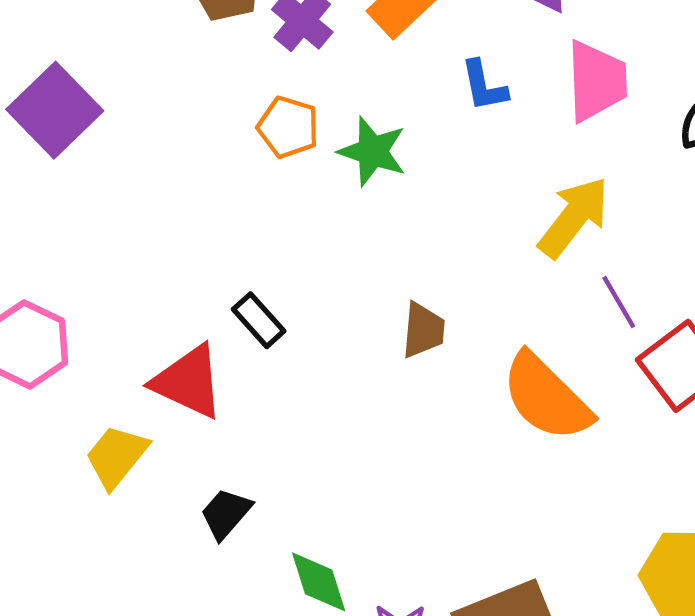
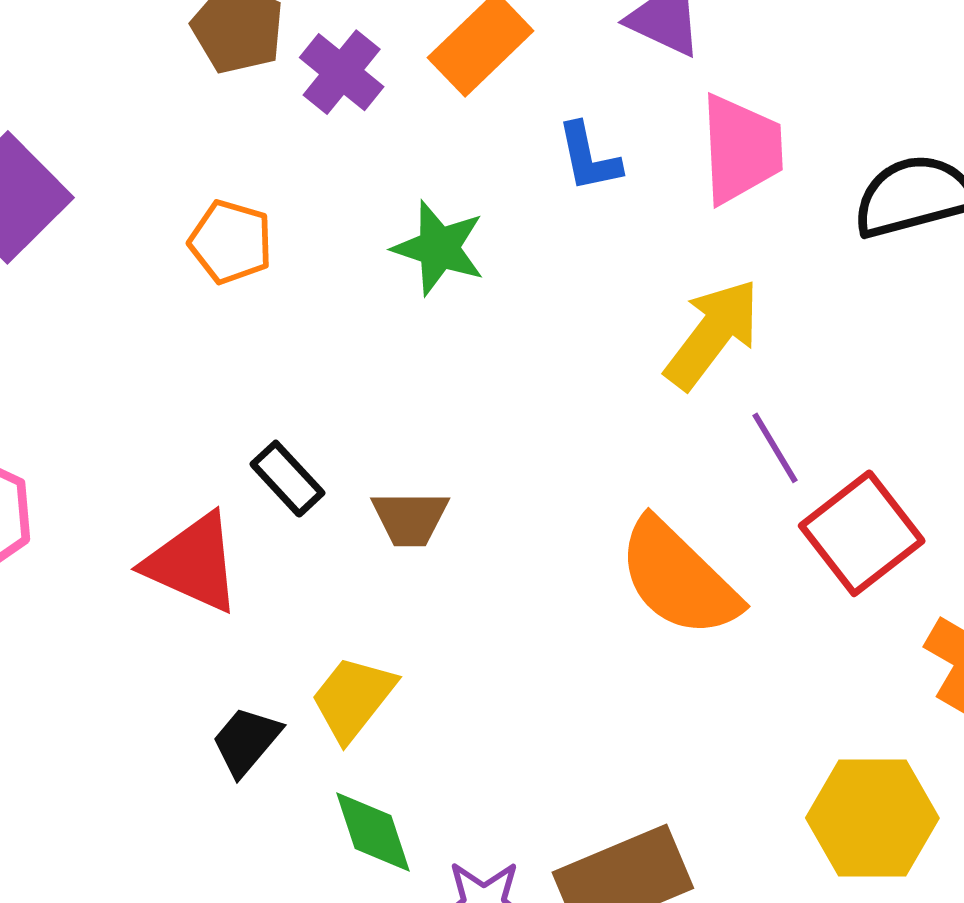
orange pentagon: (288, 127) -> (231, 242), moved
brown trapezoid: (423, 330) -> (410, 518), moved, turned 86
yellow trapezoid: (116, 456) -> (353, 698), moved

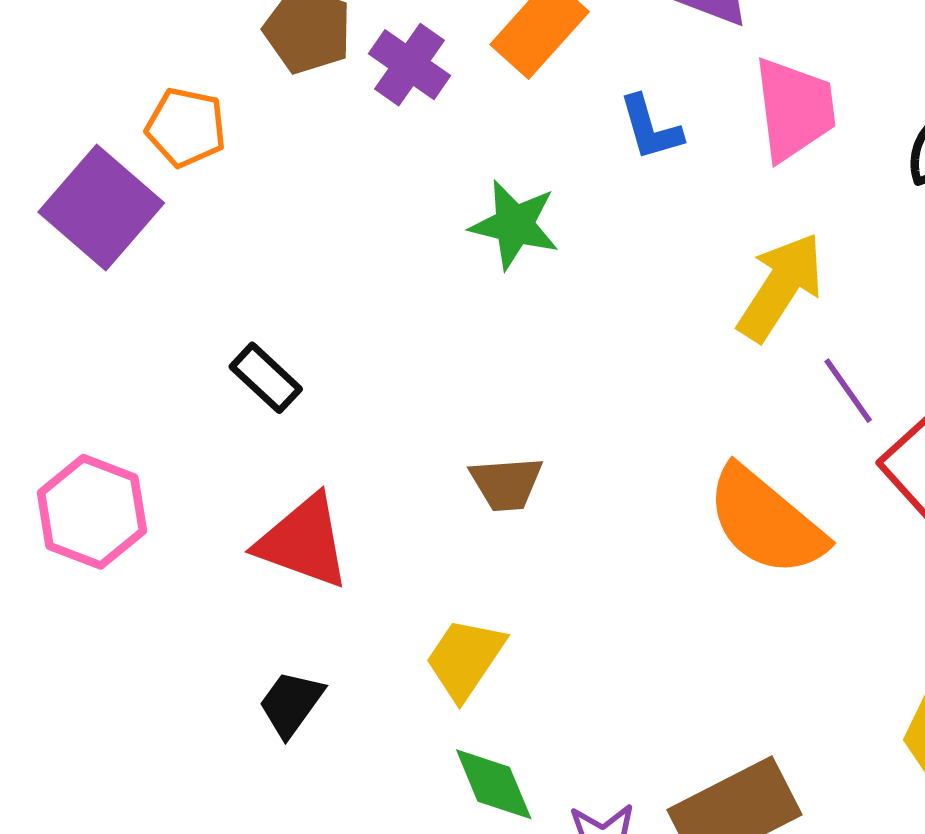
orange pentagon: (231, 242) -> (186, 127), moved
black rectangle: (287, 479) -> (266, 378), moved
black trapezoid: (246, 741) -> (291, 703), moved

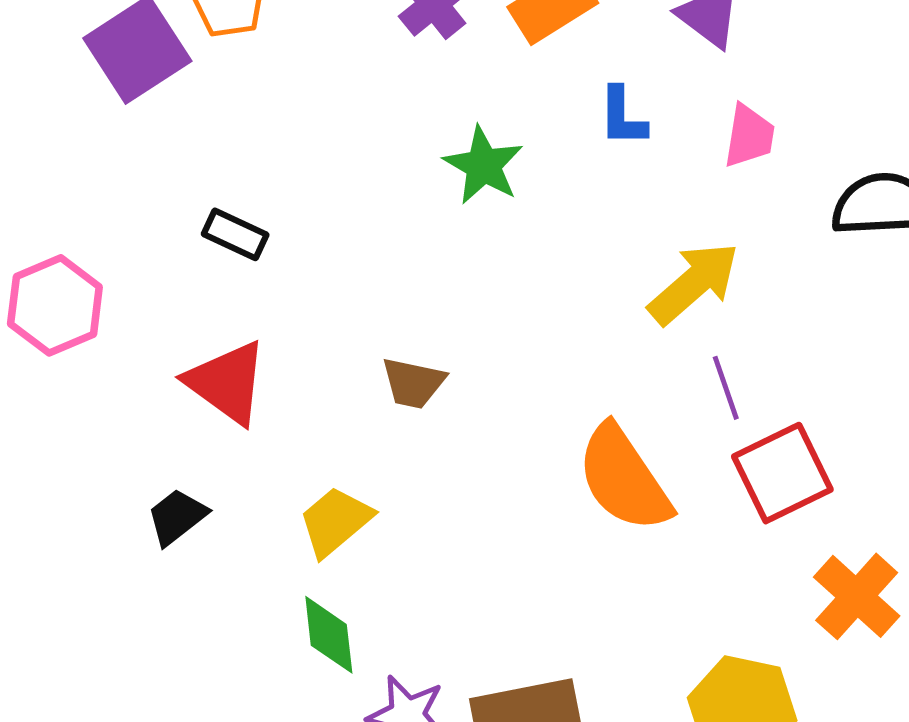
pink trapezoid: (795, 109) -> (749, 136), size x0.7
black rectangle: (266, 378) -> (235, 234), turned -34

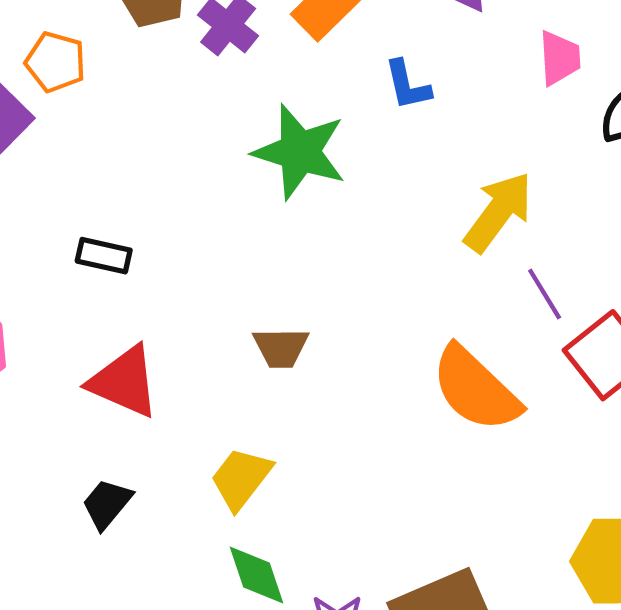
pink trapezoid: (749, 136) -> (560, 58), moved
green star: (483, 165) -> (300, 152), size x1.4

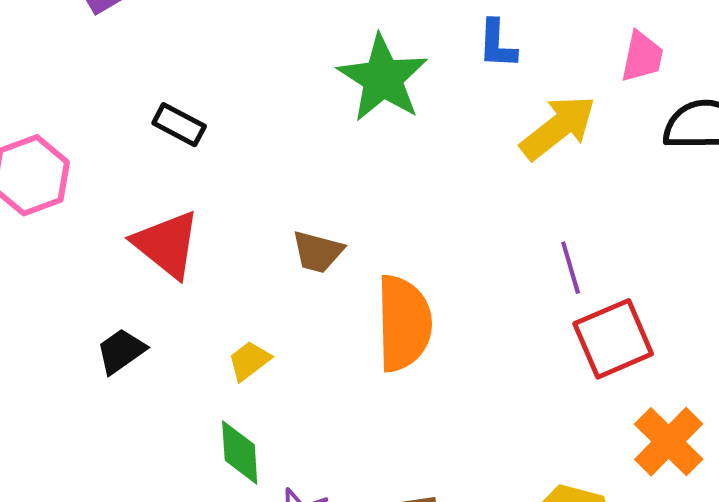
yellow arrow: (498, 212) -> (558, 128), moved
orange semicircle: (476, 389) -> (404, 323), moved, turned -150
yellow trapezoid: (241, 478) -> (249, 361), size x0.7

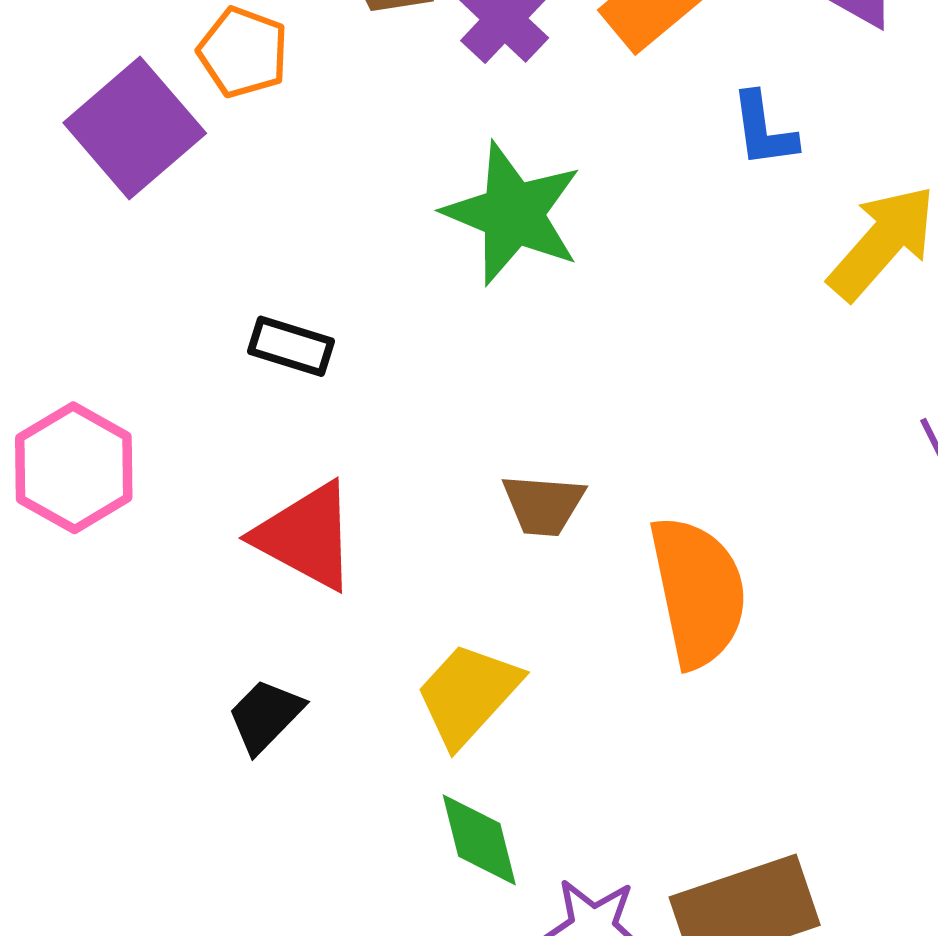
green star: (383, 78) -> (513, 214), moved
yellow trapezoid: (249, 361) -> (468, 694), size x1.6

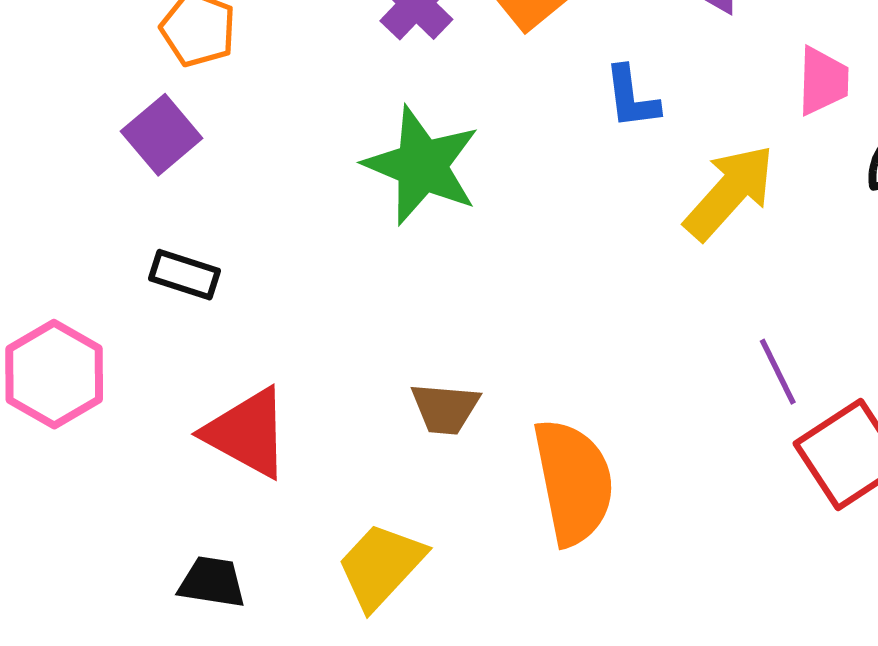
purple square: (135, 128) -> (162, 135), moved, size x0.7
black rectangle: (291, 346) -> (184, 275), moved
black trapezoid: (265, 716) -> (212, 582), turned 54

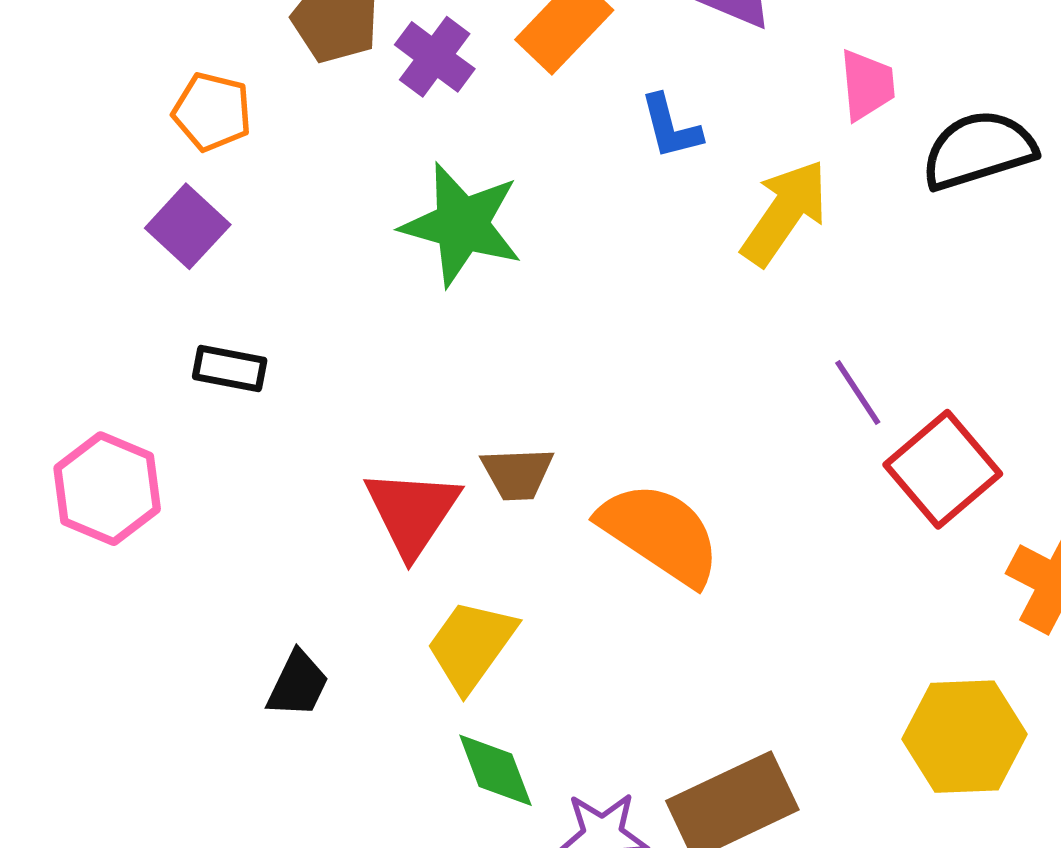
red triangle: (247, 433) -> (412, 512), moved, turned 42
orange semicircle: (573, 482) -> (660, 533), turned -38
black trapezoid: (212, 582) -> (298, 684), turned 114

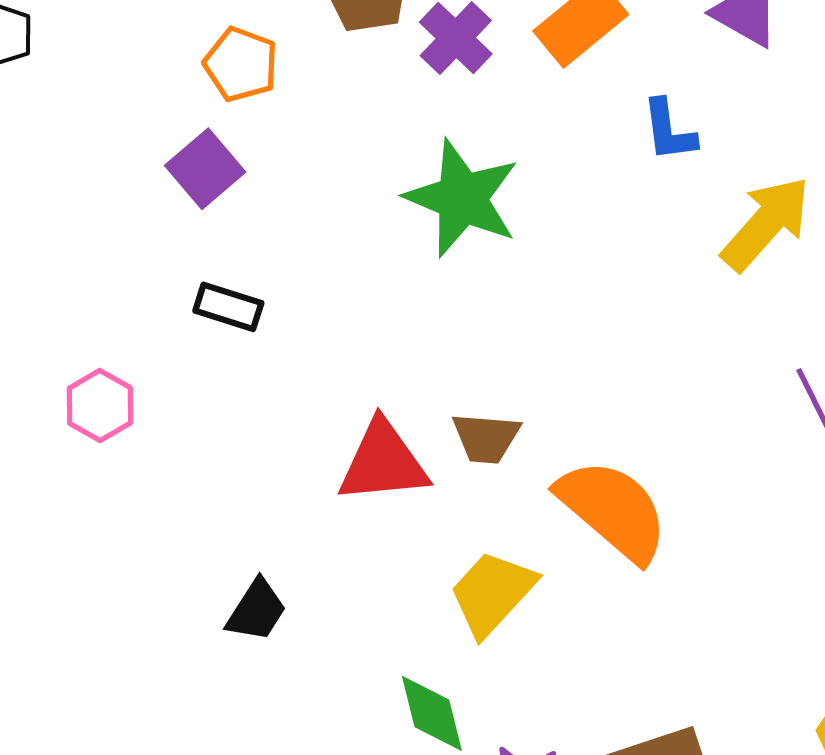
pink hexagon: (107, 489) -> (100, 405), size x0.7
red triangle: (412, 512) -> (383, 462), turned 44
yellow trapezoid: (471, 645) -> (492, 593), moved

